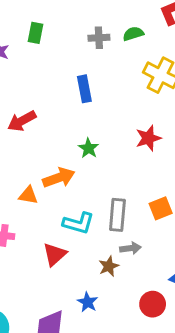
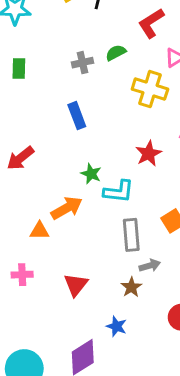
cyan L-shape: (79, 223) -> (119, 191), moved

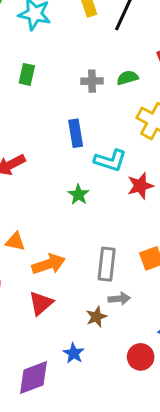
cyan L-shape: (119, 191) -> (110, 160), moved
orange arrow: (67, 208) -> (49, 264), moved

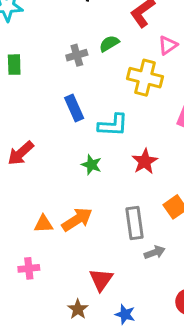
red star: (140, 186) -> (145, 161), moved
orange arrow: (49, 264) -> (77, 220), moved
red triangle: (41, 303) -> (101, 280), moved
brown star: (96, 317) -> (78, 309), moved

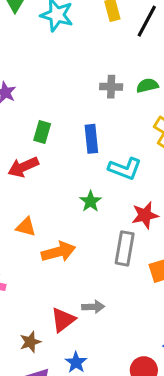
green rectangle: (14, 65) -> (42, 132), moved
gray rectangle: (135, 223) -> (125, 248), moved
orange triangle: (43, 224) -> (26, 227), moved
gray arrow: (155, 252) -> (93, 307), moved

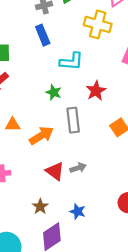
blue rectangle: (91, 139) -> (43, 35), moved
gray rectangle: (125, 248) -> (73, 120), moved
red triangle: (63, 320) -> (55, 171), moved, turned -30

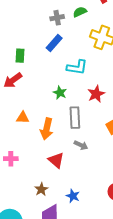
blue rectangle: (43, 35) -> (54, 43), turned 60
orange arrow: (41, 136) -> (47, 129), turned 130
gray arrow: (78, 168) -> (81, 145), moved, turned 40

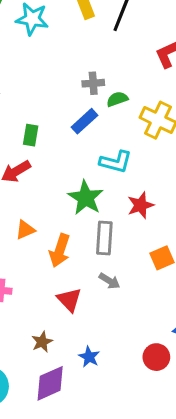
green semicircle: (80, 12) -> (117, 99), moved
green star: (60, 93) -> (86, 198), size x1.6
orange triangle: (23, 118) -> (25, 230), turned -32

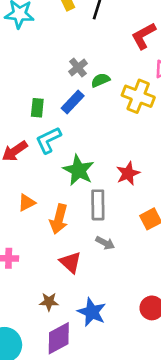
gray cross: (93, 83) -> (78, 67), turned -30
green rectangle: (31, 135) -> (37, 108), moved
cyan L-shape: (116, 162) -> (48, 140), moved, turned 144
brown star: (42, 342) -> (49, 302), turned 30
blue star: (89, 357) -> (92, 312), size x1.5

